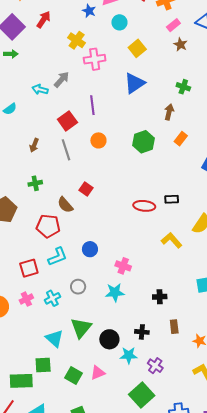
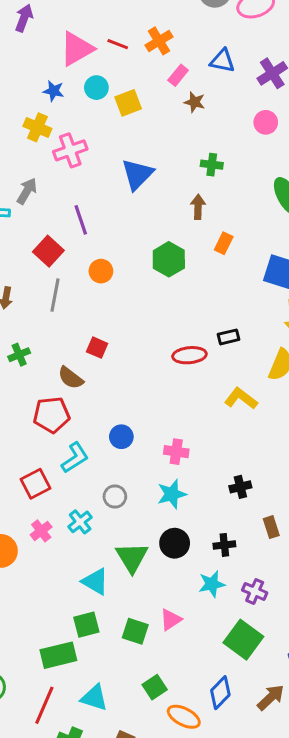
blue star: (89, 11) -> (54, 91), moved
yellow square: (137, 48) -> (128, 103), moved, turned 30
gray line: (66, 150) -> (55, 295), turned 40
black circle: (109, 339) -> (175, 543), moved

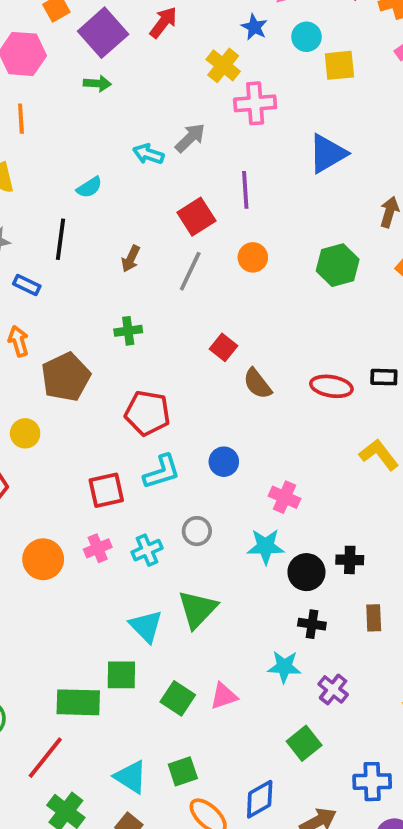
brown semicircle: (71, 378) -> (257, 384), moved
black circle: (175, 543) -> (306, 572), moved
green square: (243, 640) -> (304, 743), size x0.7
cyan triangle: (94, 698) -> (131, 777), moved

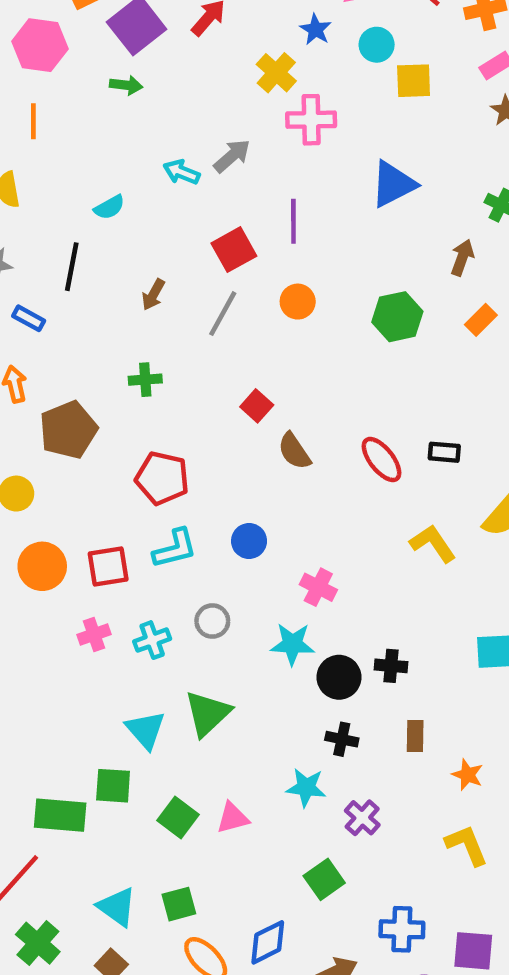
red ellipse: (331, 386) -> (382, 459), turned 39
orange circle: (43, 559) -> (42, 566), moved

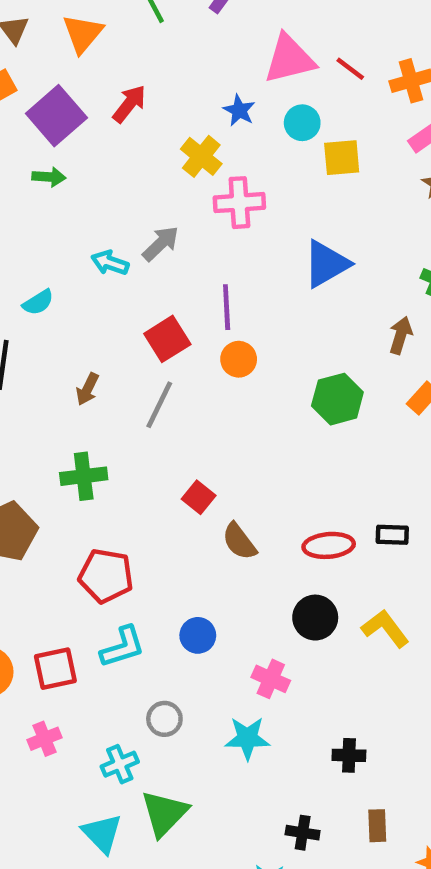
orange circle: (298, 302) -> (239, 359), moved
green cross: (145, 380) -> (84, 476), size x1.4
red ellipse: (382, 459) -> (329, 545), turned -54
cyan cross: (152, 640) -> (120, 764), moved
black circle: (339, 677) -> (315, 618), moved

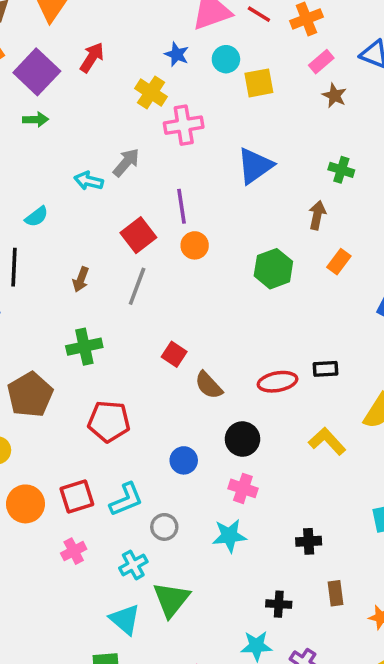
black circle: (315, 618) -> (242, 439), moved
cyan L-shape: (123, 647) -> (126, 499), moved

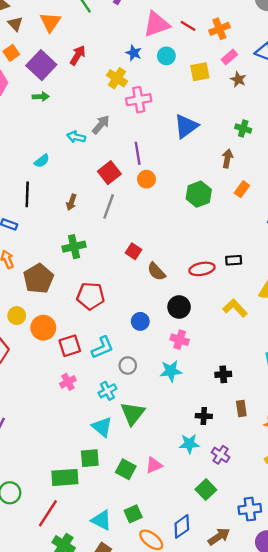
yellow square: (259, 83) -> (200, 72), moved
orange circle: (26, 504) -> (43, 328), moved

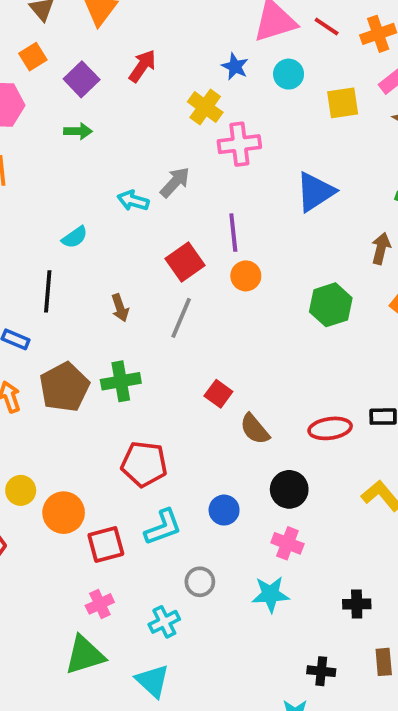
purple square: (41, 65) -> (82, 79), size x0.7
brown arrow: (71, 202) -> (120, 308), turned -42
brown pentagon: (38, 279) -> (64, 387), moved
cyan L-shape: (102, 348) -> (163, 527), moved
green triangle: (133, 413) -> (85, 655), moved, turned 32

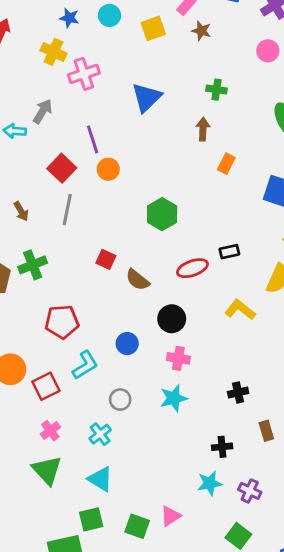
green hexagon: (331, 305) -> (162, 214), moved
green triangle: (85, 655) -> (47, 470), turned -44

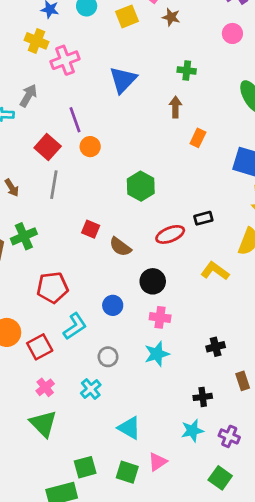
cyan triangle: (100, 479) -> (129, 428), moved

